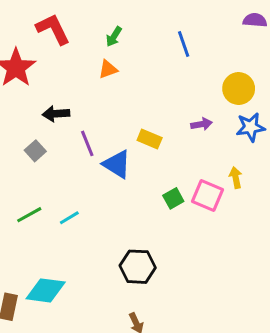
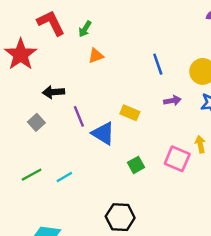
green arrow: (114, 37) -> (85, 29), moved
blue line: (184, 44) -> (158, 64), moved
green square: (173, 198) -> (136, 165), moved

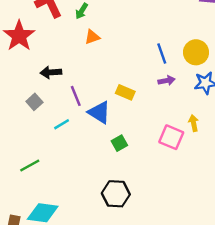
blue line: (158, 64) -> (162, 53), moved
green square: (136, 165) -> (119, 143), moved
green line: (32, 175) -> (30, 166), moved
cyan line: (64, 177) -> (62, 124), moved

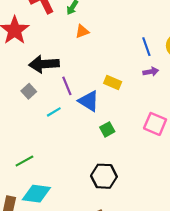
black arrow: (51, 72) -> (44, 64), size x1.5
green line: (30, 166) -> (24, 161), moved

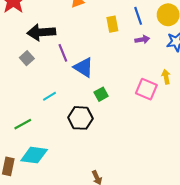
yellow rectangle: (113, 83) -> (112, 24), moved, turned 56
cyan line: (54, 112) -> (49, 96), moved
black hexagon: (104, 176) -> (80, 118), moved

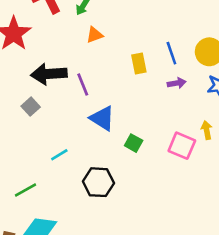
purple line: (63, 53) -> (83, 84), moved
green square: (101, 94) -> (134, 143), moved, turned -32

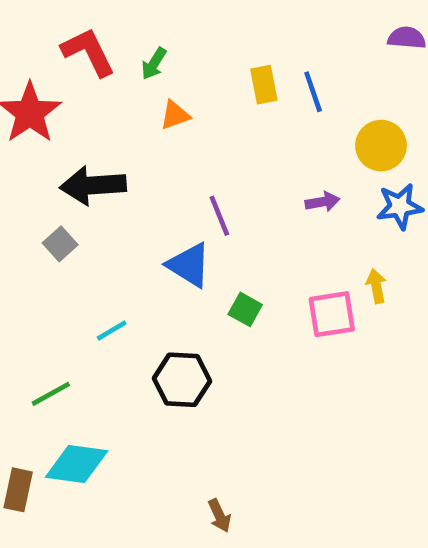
blue line: (171, 53) -> (313, 92), moved
yellow rectangle: (139, 64) -> (264, 85), moved
purple line: (83, 84) -> (219, 216), moved
pink square: (182, 146) -> (332, 314), turned -32

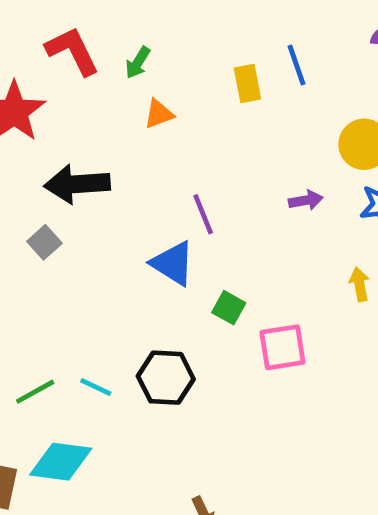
blue line: (313, 92) -> (296, 65), moved
pink square: (332, 314) -> (282, 347), moved
cyan line: (112, 331) -> (96, 387), moved, turned 56

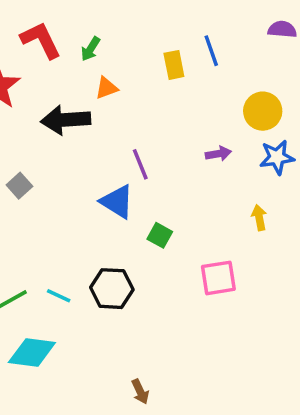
black arrow: (77, 184) -> (66, 120), moved
pink square: (282, 347) -> (218, 278), moved

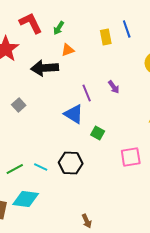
purple arrow: (218, 154) -> (114, 87), moved, turned 64

